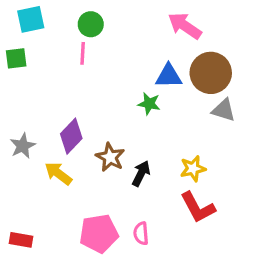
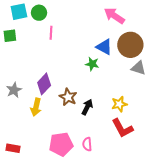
green circle: (91, 24) -> (39, 13), moved
blue triangle: (169, 76) -> (104, 47), turned 30
yellow arrow: (58, 173) -> (36, 107), turned -114

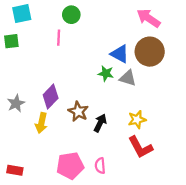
green circle: (39, 13) -> (71, 15), moved
pink arrow: (114, 16) -> (149, 18), moved
gray triangle: (138, 68) -> (128, 78), moved

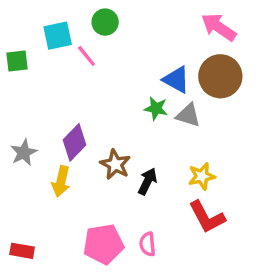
cyan square: (22, 14) -> (58, 36), moved
pink line: (59, 38) -> (86, 56), turned -42

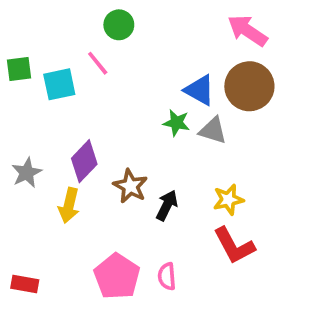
cyan square: (58, 36) -> (59, 84), moved
pink pentagon: (103, 244) -> (117, 276), turned -30

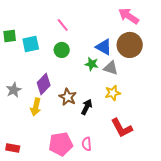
green circle: (119, 25) -> (62, 50), moved
pink line: (98, 63) -> (63, 25), moved
yellow star: (228, 200) -> (113, 93), moved
pink pentagon: (117, 276) -> (61, 144), turned 30

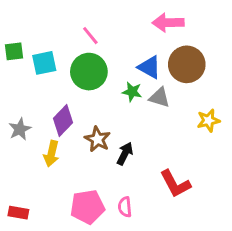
pink arrow: (129, 16) -> (168, 23), moved, turned -35
green circle: (62, 50) -> (89, 72), size x1.6
yellow star: (113, 93) -> (208, 120), moved

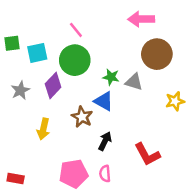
blue triangle: (149, 67) -> (104, 101), moved
purple diamond: (63, 120) -> (53, 85), moved
gray star: (20, 129) -> (20, 90), moved
black arrow: (125, 154) -> (105, 141), moved

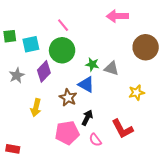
brown circle: (157, 54) -> (146, 47), moved
yellow star: (175, 101) -> (137, 93), moved
pink pentagon: (74, 174) -> (67, 133), moved
pink semicircle: (105, 174) -> (95, 140), moved, turned -32

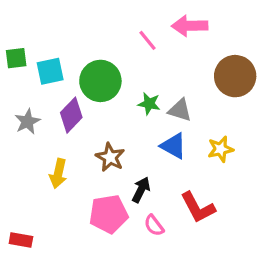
pink line: (63, 25) -> (148, 40), moved
blue triangle: (86, 84) -> (173, 146), moved

